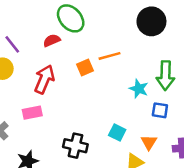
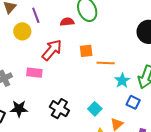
orange line: (109, 56) -> (106, 63), moved

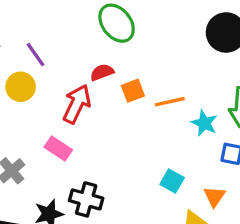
red semicircle: (67, 22) -> (102, 72), moved
pink rectangle: (34, 73) -> (58, 148), turned 42
black cross: (59, 109) -> (86, 199), moved

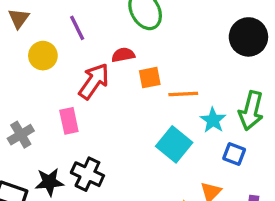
purple line: (36, 55) -> (77, 28), moved
pink rectangle: (58, 148) -> (69, 121), turned 35
cyan square: (172, 181) -> (174, 144), moved, size x1.5

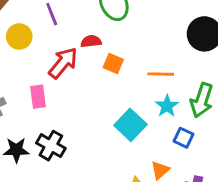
orange square: (150, 78) -> (113, 63), turned 30
orange line: (183, 94) -> (161, 74), moved

